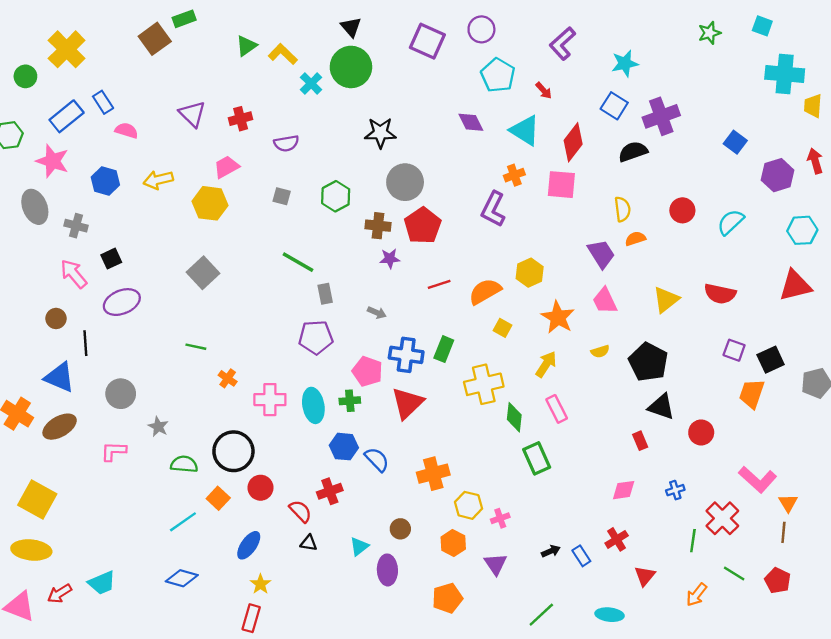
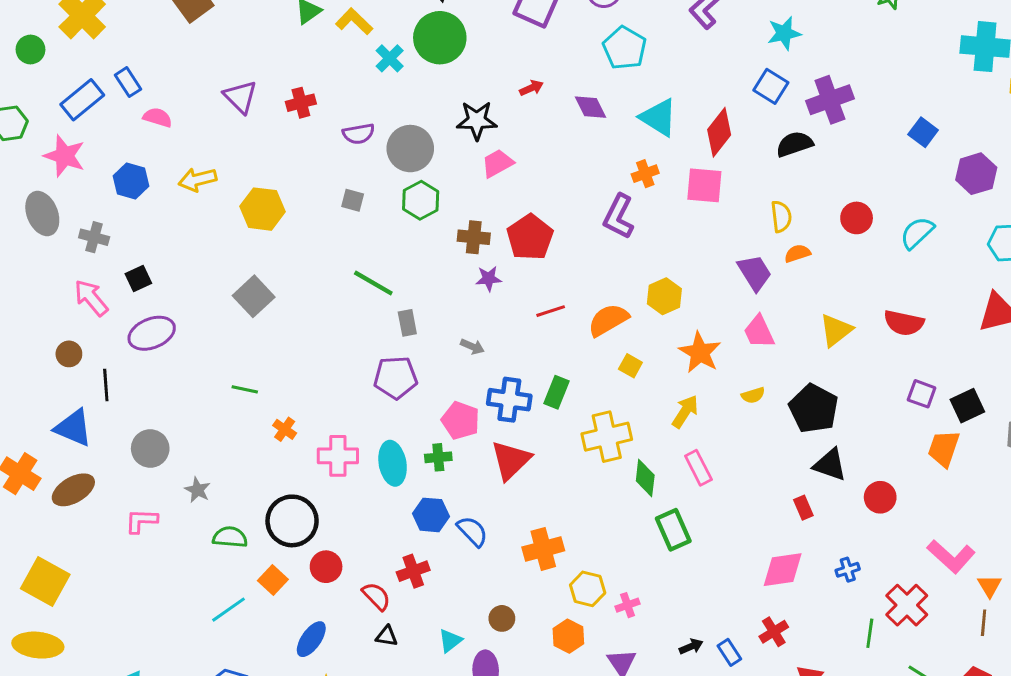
red arrow: (544, 90) -> (531, 88), moved, turned -72
pink trapezoid: (226, 167) -> (497, 163), moved
gray circle: (405, 182) -> (410, 149), moved
pink diamond: (624, 490) -> (783, 570), size x1.4

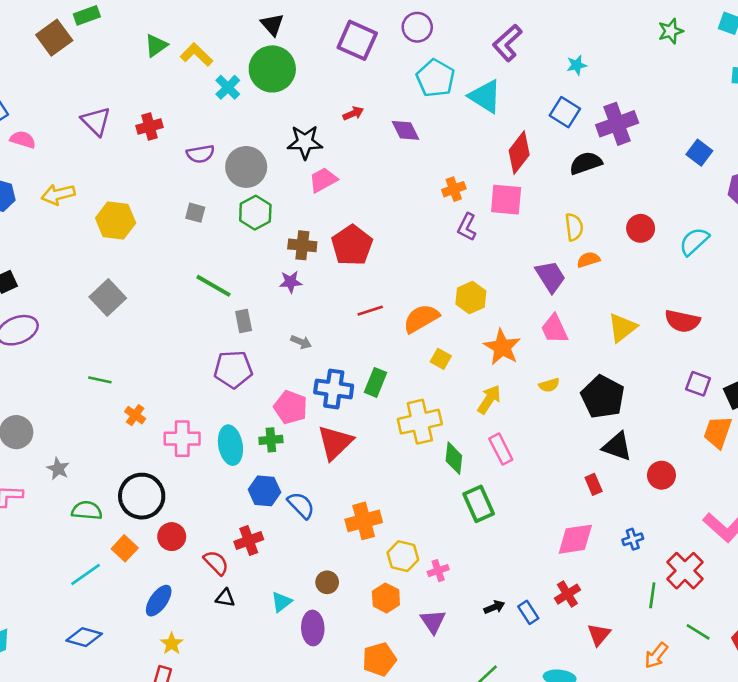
cyan star: (784, 33) -> (577, 65), size x0.7
cyan triangle: (659, 117) -> (485, 96), moved
purple L-shape: (619, 216) -> (467, 227), moved, size x0.7
purple star: (489, 279) -> (291, 282), moved

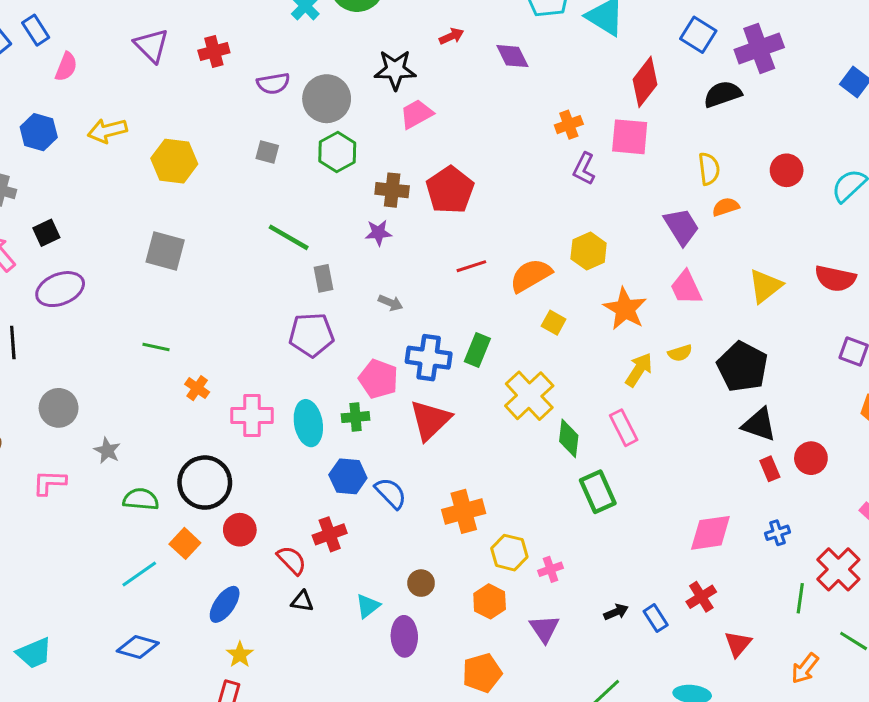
pink semicircle: (23, 140) -> (66, 67), turned 95
gray square: (108, 298) -> (165, 251), turned -32
yellow arrow: (489, 399) -> (639, 370), moved
yellow cross: (420, 422) -> (529, 396), turned -30
red rectangle: (594, 484) -> (770, 469), moved

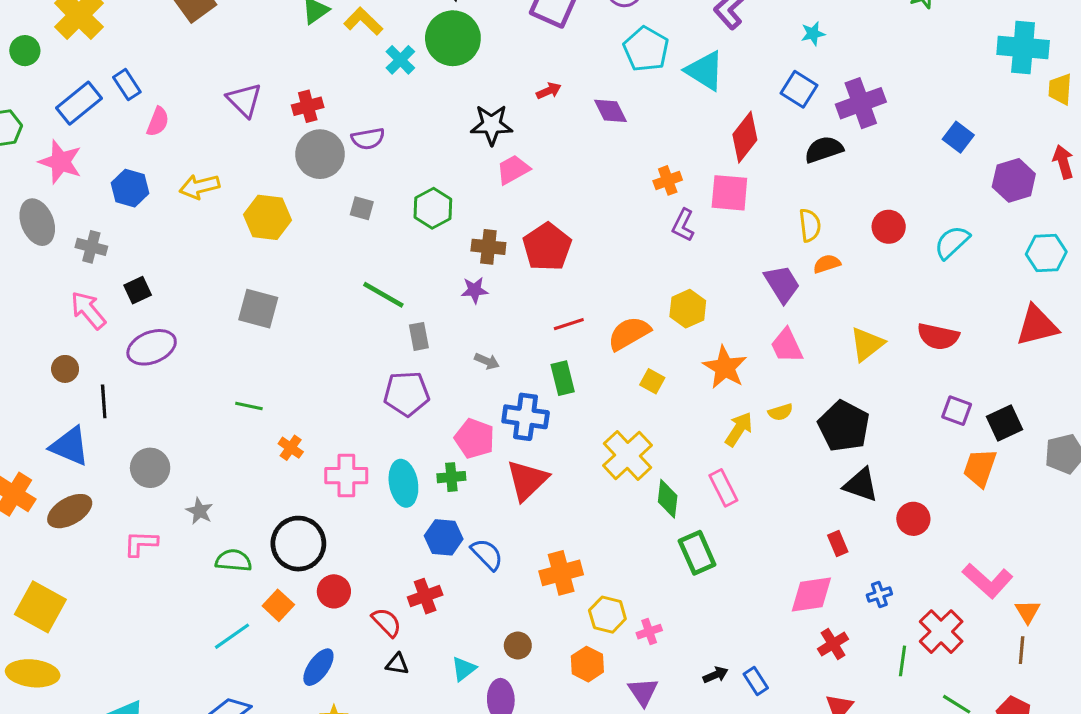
gray circle: (327, 99) -> (320, 154), moved
green rectangle: (477, 350) -> (563, 378), moved, turned -36
red rectangle: (770, 469) -> (838, 544), moved
red cross: (701, 597) -> (833, 644), moved

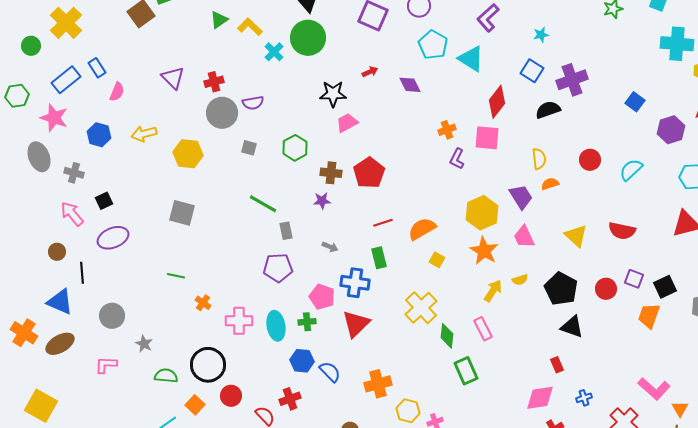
yellow hexagon: (688, 309) -> (482, 213), moved, size x1.4
yellow triangle: (867, 344) -> (576, 236), turned -40
red circle: (913, 519) -> (606, 289), moved

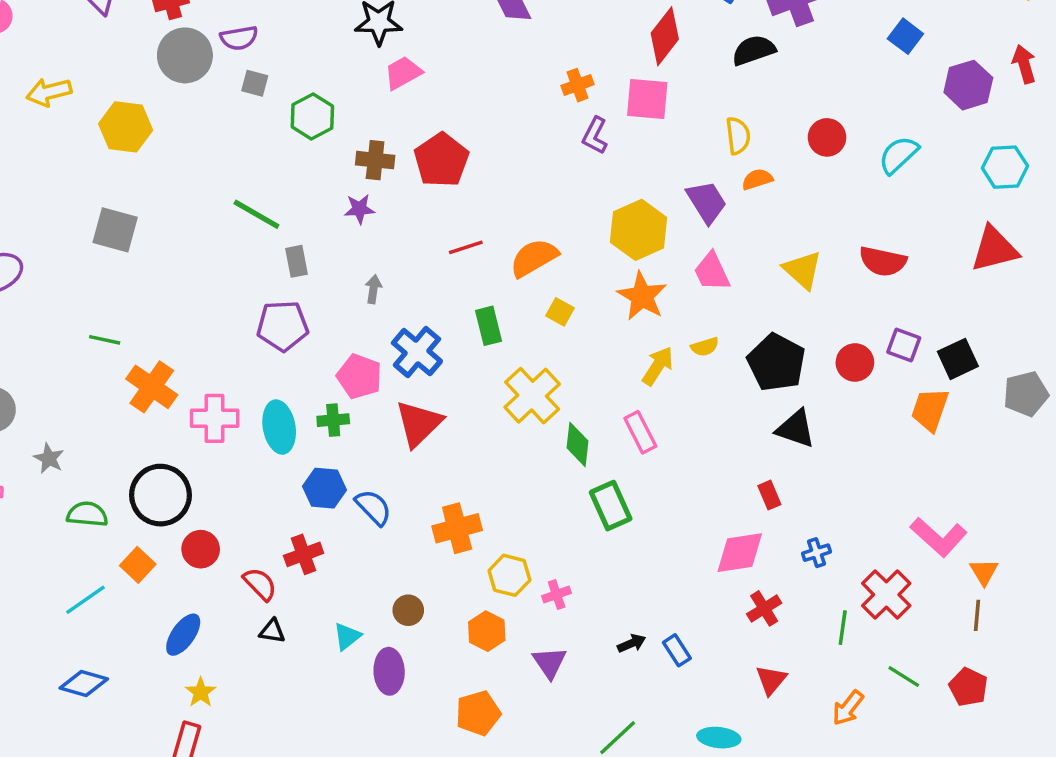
gray square: (249, 148) -> (255, 83), moved
gray arrow: (330, 247) -> (373, 289), turned -105
green rectangle: (379, 258) -> (488, 326), moved
blue cross: (355, 283) -> (417, 352), turned 32
orange cross: (203, 303) -> (152, 387), size x1.8

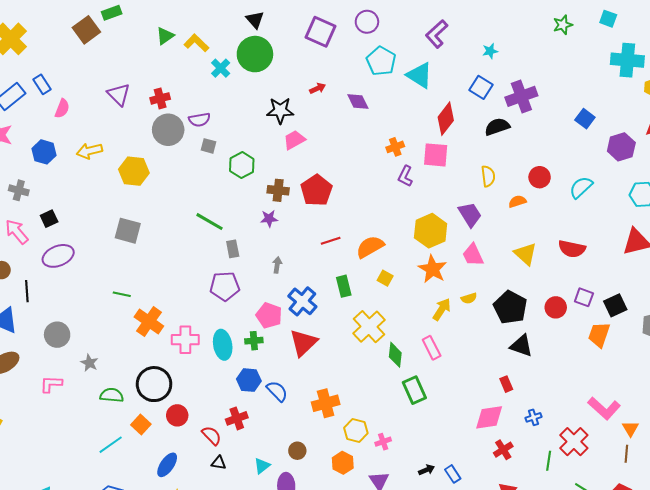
orange semicircle: (757, 179) -> (517, 201), moved

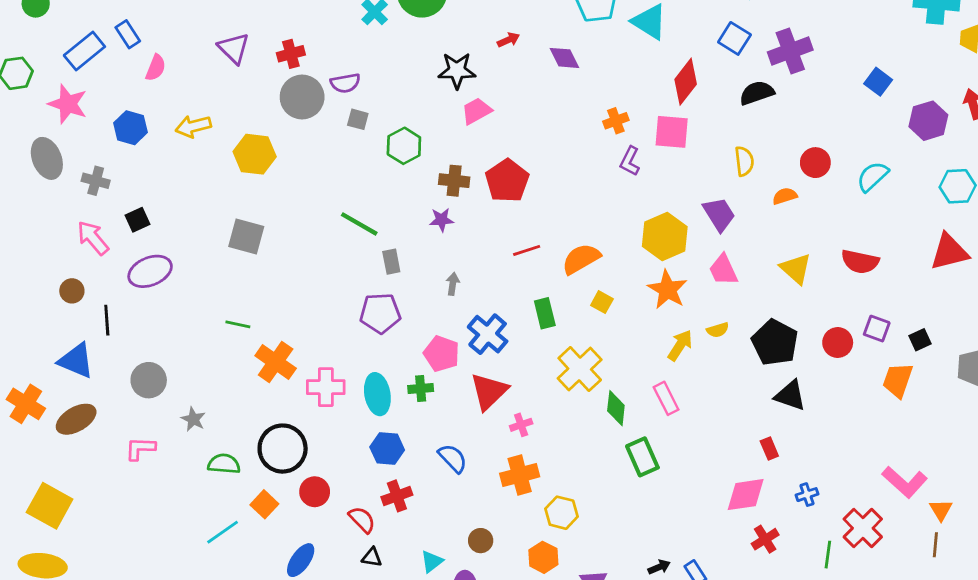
black square: (615, 305) -> (920, 340), size x0.7
blue hexagon: (249, 380) -> (387, 449), moved
pink cross: (383, 442) -> (521, 425), moved

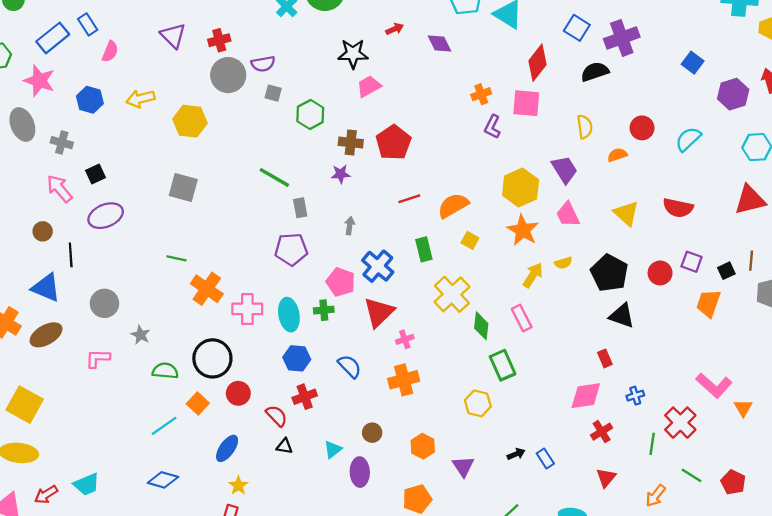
yellow hexagon: (562, 513) -> (478, 403), moved
brown line: (935, 545) -> (751, 261), moved

